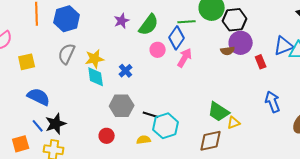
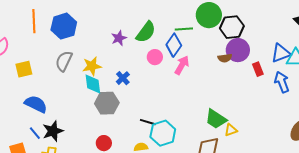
purple star: (122, 21) -> (119, 38), moved
blue arrow: (273, 102) -> (282, 82), moved
gray hexagon: (122, 106) -> (107, 103), moved

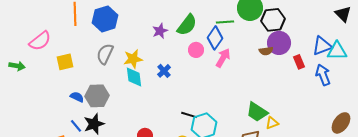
gray hexagon: (107, 103) -> (97, 96), moved
blue semicircle: (36, 104) -> (77, 97), size x0.6

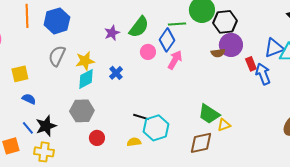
yellow square: (65, 62) -> (20, 74), moved
blue arrow: (323, 75) -> (263, 74), moved
cyan diamond: (134, 77) -> (86, 79), turned 70
gray hexagon: (97, 96) -> (82, 111), moved

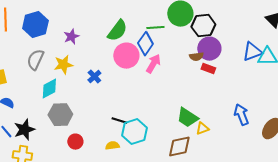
purple star: (112, 33) -> (71, 37), moved
pink circle: (148, 52) -> (126, 56), size x1.6
red rectangle: (251, 64) -> (208, 69), moved, turned -48
blue arrow: (263, 74) -> (241, 115), moved
cyan diamond: (86, 79) -> (49, 89), moved

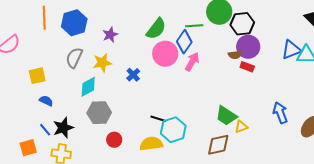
yellow semicircle: (112, 146) -> (151, 144), size x1.6

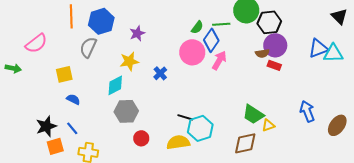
green semicircle: (156, 29) -> (197, 27), moved, size x0.6
gray semicircle: (74, 58) -> (88, 47), moved
black star: (63, 128) -> (46, 126), moved

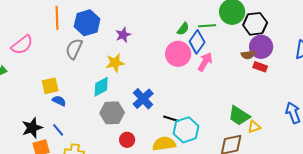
blue cross: (160, 73) -> (143, 99), moved, size x1.5
yellow square: (64, 74) -> (50, 86), moved

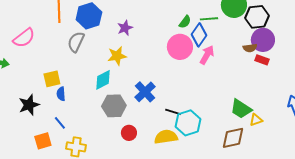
blue semicircle: (59, 101) -> (61, 94), turned -120
black star: (32, 128) -> (29, 105), moved

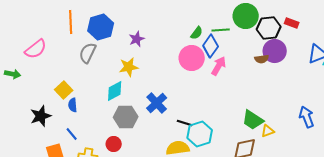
red rectangle: (262, 60) -> (292, 23), moved
yellow square: (52, 79) -> (64, 90), turned -30
red circle: (129, 133) -> (114, 144), moved

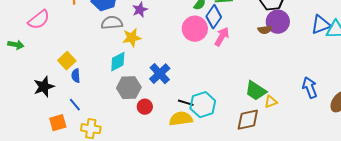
gray semicircle: (88, 53) -> (112, 23), moved, turned 60
black line: (185, 123) -> (186, 103), moved
red circle: (114, 144) -> (145, 107), moved

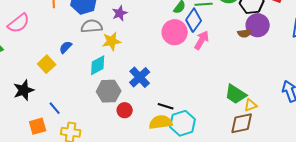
blue semicircle: (76, 76) -> (66, 47), moved, turned 48
cyan hexagon: (203, 105) -> (183, 123), moved
brown diamond: (248, 120) -> (242, 123), moved

